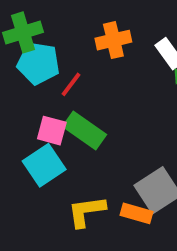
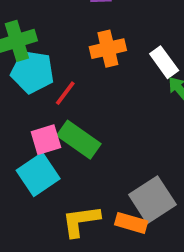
pink square: (52, 131) -> (46, 140), turned -32

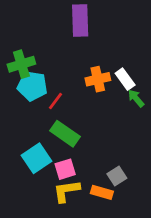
orange cross: (108, 49) -> (98, 79), moved
pink square: (46, 140) -> (65, 169), moved
gray square: (152, 200) -> (117, 176), size x0.6

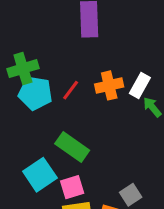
white rectangle: (125, 79) -> (140, 85), turned 65
red line: (56, 101) -> (71, 90), moved

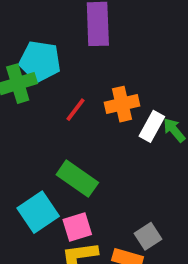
white rectangle: (140, 85) -> (152, 126), moved
cyan pentagon: (35, 93) -> (40, 61), moved

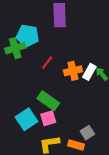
orange cross: (122, 104) -> (73, 71), moved
pink square: (77, 227) -> (48, 118), moved

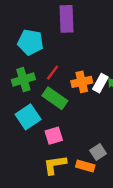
green cross: (15, 48) -> (23, 80), moved
green rectangle: (48, 101) -> (55, 98), moved
cyan square: (27, 119) -> (28, 117), moved

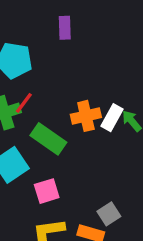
purple rectangle: (67, 19) -> (65, 28), size x0.6
red line: (53, 73) -> (24, 103), moved

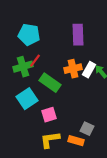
purple rectangle: (65, 28) -> (78, 35), moved, size x1.5
gray square: (109, 214) -> (87, 129), turned -32

